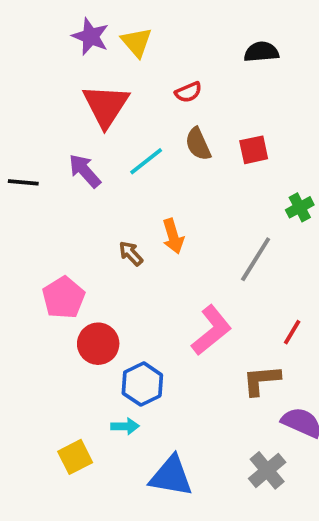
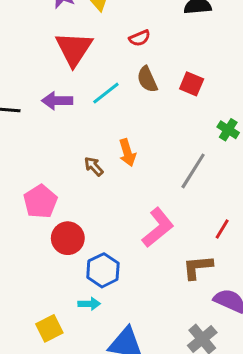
red square: (254, 150) -> (192, 84), turned 35
purple arrow: (85, 171) -> (57, 101), turned -48
green cross: (300, 207) -> (228, 130), turned -30

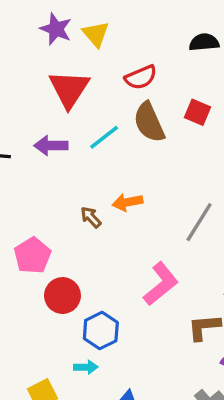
red semicircle: (140, 38) -> (141, 77), size x1.4
brown semicircle: (147, 79) -> (149, 122), size x1.4
red square: (192, 84) -> (197, 112), moved
orange arrow: (127, 153) -> (127, 202), turned 96

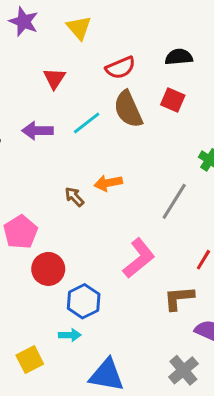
purple star: (56, 29) -> (24, 22), moved
black semicircle: (204, 42) -> (179, 57), moved
red triangle: (69, 89) -> (54, 78), size x0.6

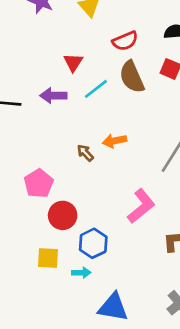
red triangle: (54, 78) -> (73, 62), moved
yellow square: (30, 360) -> (48, 258), moved, turned 30

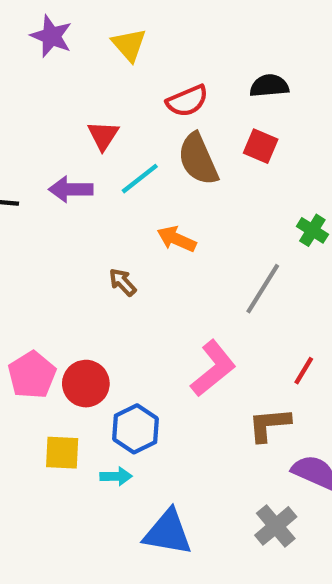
orange arrow: (115, 141) -> (176, 239), moved, turned 35
pink pentagon: (39, 183) -> (32, 375), moved

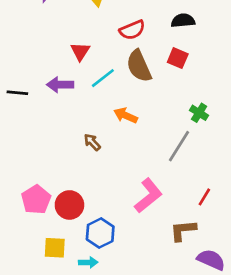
green cross: (312, 230) -> (199, 113), moved

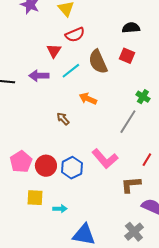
red semicircle: (132, 30) -> (75, 35), moved
pink L-shape: (148, 196) -> (105, 159), turned 88
blue hexagon: (100, 233) -> (72, 168), moved

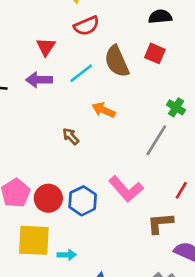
red triangle: (54, 51) -> (46, 47), moved
yellow square: (35, 198) -> (34, 240), size x1.5

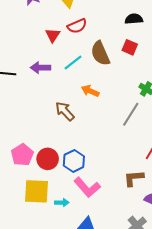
red triangle: (46, 47) -> (53, 35), moved
brown arrow: (71, 136) -> (65, 111), size x1.5
pink L-shape: (126, 189) -> (87, 187), moved

